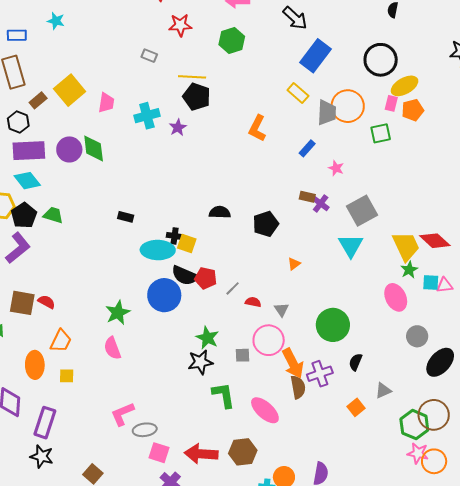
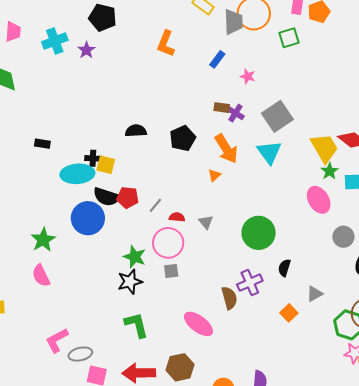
pink circle: (269, 340) -> (168, 243), moved
orange arrow: (293, 363) -> (226, 149), moved
green L-shape: (224, 395) -> (136, 325), moved

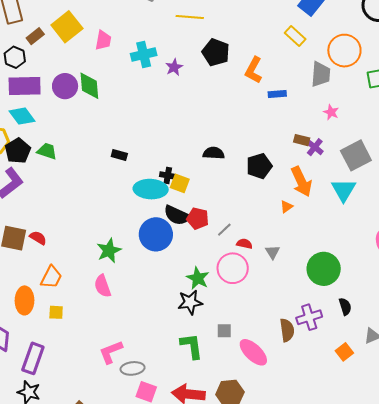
black pentagon: (103, 18) -> (216, 52), moved
gray trapezoid: (233, 22) -> (321, 74), moved
blue rectangle: (217, 59) -> (277, 94), moved, turned 42
black semicircle: (284, 268) -> (345, 307), turned 138
gray square: (171, 271) -> (224, 331), moved

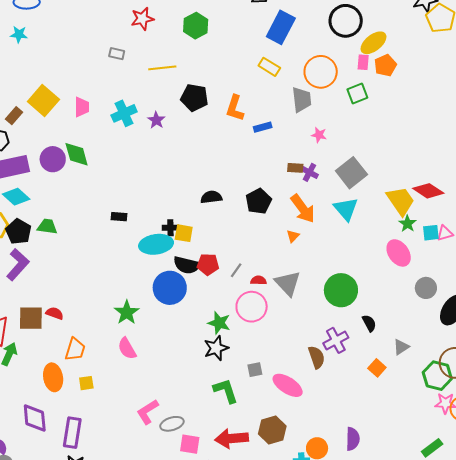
gray triangle: (273, 252) -> (288, 283), size x1.8

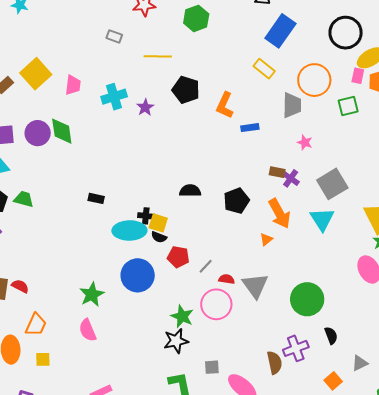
black semicircle: (187, 265) -> (159, 237), moved, size x0.6

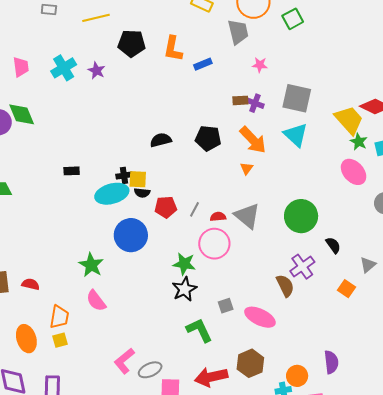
gray square: (332, 184) -> (297, 98), turned -32
black pentagon: (236, 201) -> (208, 138), turned -30
red semicircle: (20, 286) -> (31, 284), moved
orange trapezoid: (36, 325) -> (59, 317), moved

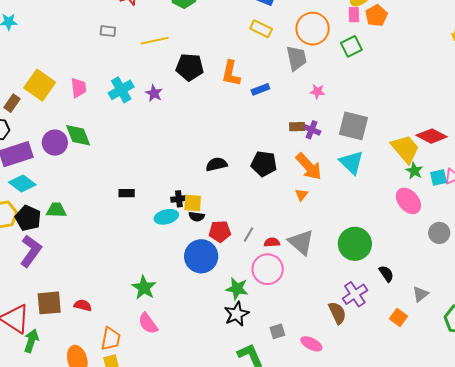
cyan ellipse: (112, 194) -> (166, 217), size x0.7
blue circle: (131, 235) -> (201, 256), moved
pink ellipse: (260, 317) -> (311, 344), size x0.7

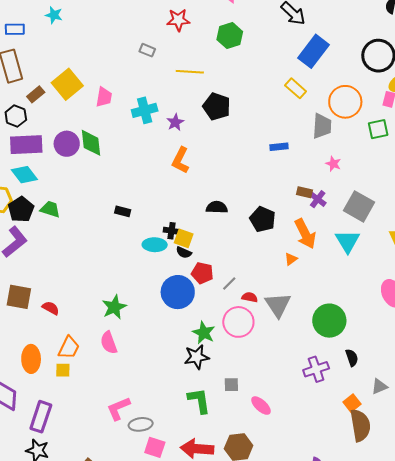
orange L-shape: (231, 73) -> (180, 160), moved
brown semicircle: (337, 313) -> (360, 425), moved, size x1.4

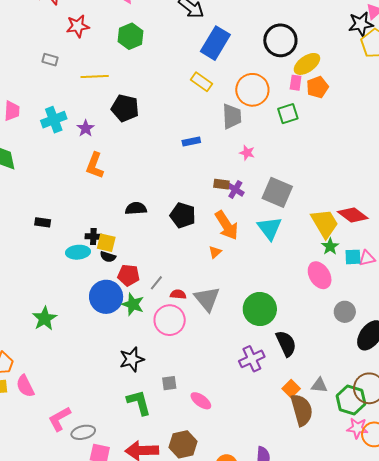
green star: (204, 333) -> (133, 304), moved
pink semicircle: (109, 343) -> (25, 386), moved
black semicircle: (352, 358) -> (286, 344), size x1.5
gray triangle: (379, 386) -> (319, 385), moved, turned 36

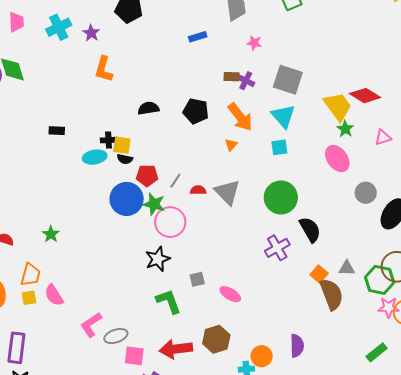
cyan square: (353, 257) -> (279, 147), moved
green star: (45, 318) -> (51, 234), moved, size x0.7
pink circle: (170, 320) -> (170, 222), moved

